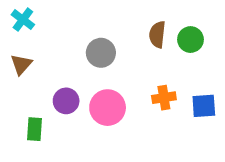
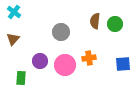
orange cross: (164, 98) -> (89, 58), moved

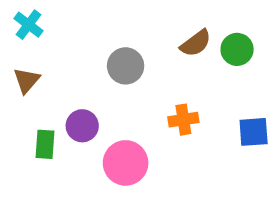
brown semicircle: (95, 21) -> (196, 43), turned -133
pink circle: (65, 65) -> (126, 163), moved
green rectangle: (21, 78) -> (45, 144), moved

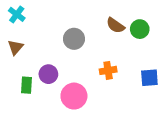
brown semicircle: (196, 43) -> (115, 25), turned 72

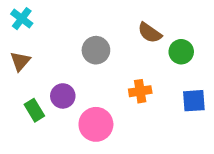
green circle: (140, 29) -> (181, 52), moved
green rectangle: (26, 85) -> (34, 110), turned -35

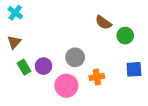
gray circle: (96, 50) -> (75, 57), moved
orange cross: (140, 91) -> (97, 77), moved
green rectangle: (34, 110) -> (24, 67), moved

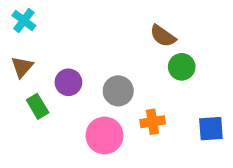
green circle: (125, 36) -> (182, 67), moved
purple circle: (43, 66) -> (68, 82), moved
blue square: (134, 69) -> (211, 129), moved

